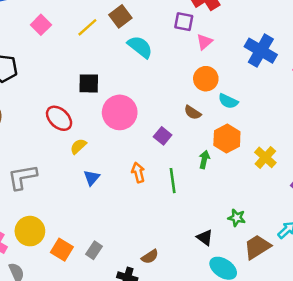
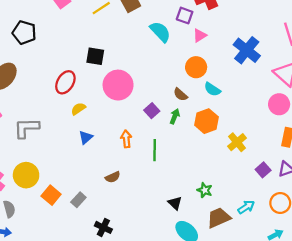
cyan semicircle: (140, 47) -> (160, 32), moved
red ellipse: (59, 118) -> (65, 82), turned 70
green arrow: (204, 160) -> (175, 116), moved
brown semicircle: (150, 257) -> (113, 177), moved

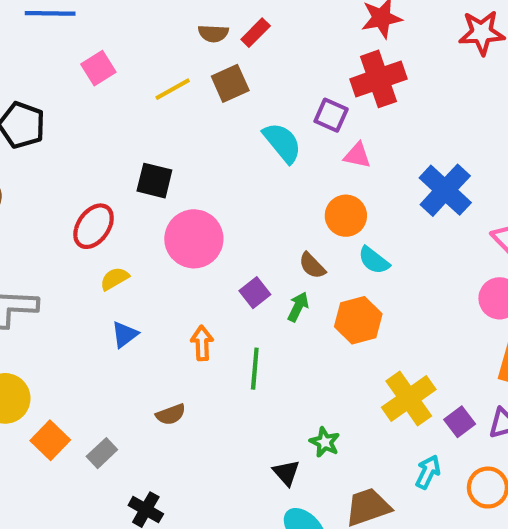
pink triangle: (200, 35) -> (357, 155), turned 40
yellow cross: (237, 142) -> (409, 398), moved, size x1.4
green star: (205, 190) -> (325, 442), moved
cyan arrow: (246, 207) -> (428, 472), moved, turned -35

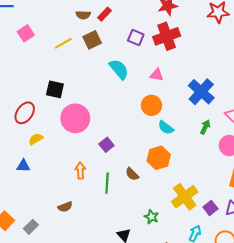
purple square: (331, 115) -> (136, 37), moved
brown semicircle: (312, 266) -> (132, 174), moved
green arrow: (298, 307) -> (205, 127), moved
blue triangle: (125, 334) -> (23, 166), moved, turned 40
green star: (325, 442) -> (151, 217), moved

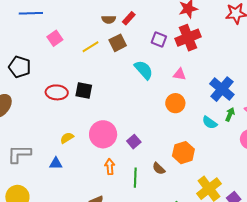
red ellipse: (25, 113) -> (57, 92), moved, turned 60
pink circle: (75, 118) -> (103, 134), moved
green arrow: (205, 127) -> (230, 114), moved
cyan semicircle: (166, 128) -> (210, 123), moved

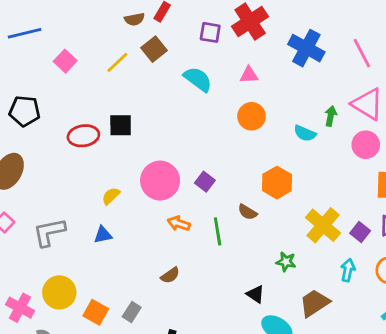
blue cross: (222, 89) -> (306, 48), moved
orange arrow: (110, 167) -> (179, 223), turned -56

